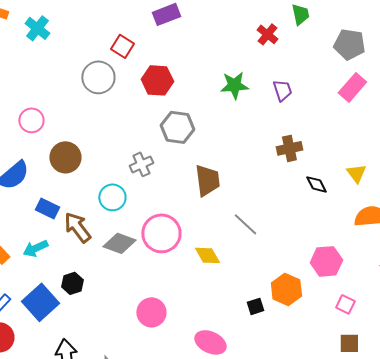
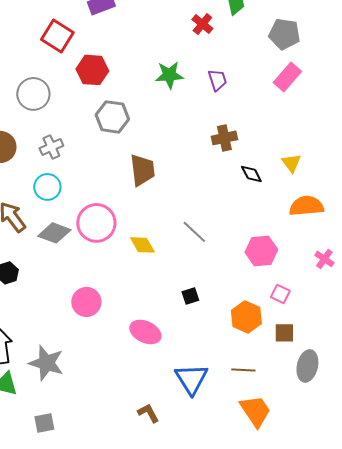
red square: (122, 46) -> (57, 36), size x1.4
gray circle: (98, 77) -> (33, 94), moved
gray cross: (141, 164) -> (51, 147), moved
gray line: (245, 224) -> (194, 232), moved
orange hexagon: (286, 289) -> (246, 317), moved

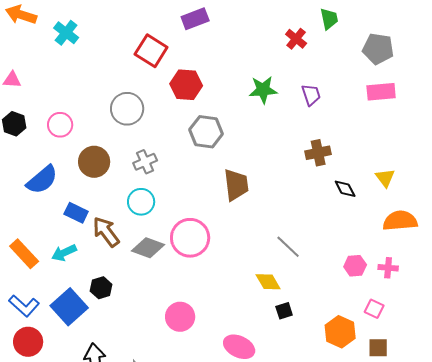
pink rectangle: (287, 77) -> (381, 92), turned 44
yellow diamond: (142, 245) -> (268, 282), moved
pink hexagon: (261, 251) -> (355, 266), size x0.7
pink cross: (324, 259) -> (388, 268), moved, turned -30

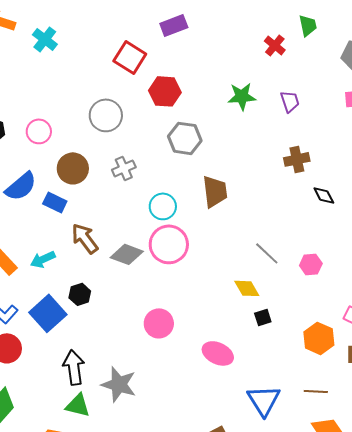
cyan circle: (141, 202) -> (163, 206), moved
blue rectangle: (76, 213) -> (55, 202), moved
pink hexagon: (355, 266) -> (311, 264), moved

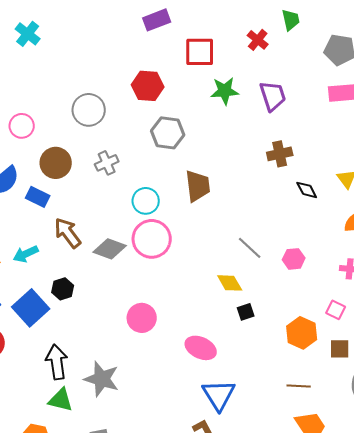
red square: (130, 57) -> (200, 52), moved, turned -32
purple trapezoid: (290, 101) -> (273, 96), size x1.4
blue triangle: (264, 400) -> (219, 395), moved

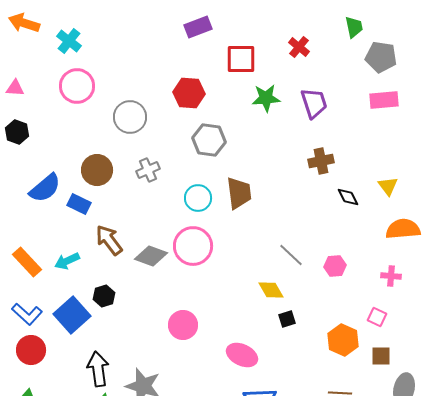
green trapezoid: (291, 20) -> (354, 27), moved
pink circle: (22, 126) -> (77, 86), moved, size x1.4
cyan circle: (146, 201) -> (198, 198), moved

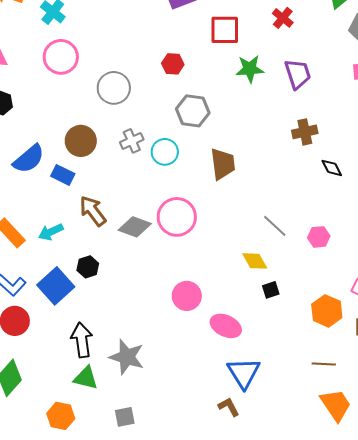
red hexagon: (189, 93) -> (173, 64), size x0.7
cyan circle: (198, 198) -> (165, 152), moved
pink circle: (183, 325) -> (187, 296), moved

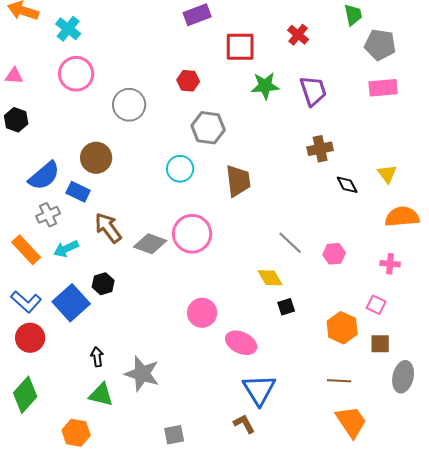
gray cross: (132, 141) -> (48, 215), moved
black arrow: (82, 340) -> (97, 357), size x0.6
gray square: (125, 417) -> (174, 435), moved

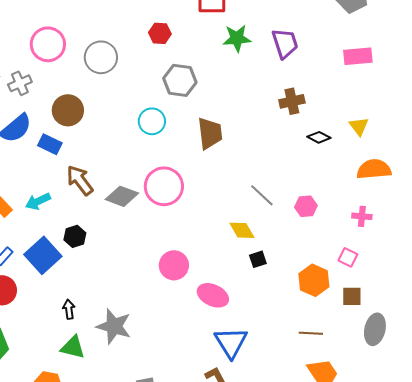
pink circle: (76, 74) -> (48, 44), moved
pink rectangle: (383, 88) -> (358, 56), moved
black diamond: (347, 185) -> (319, 137), turned -35
gray cross: (48, 215) -> (20, 83), moved

